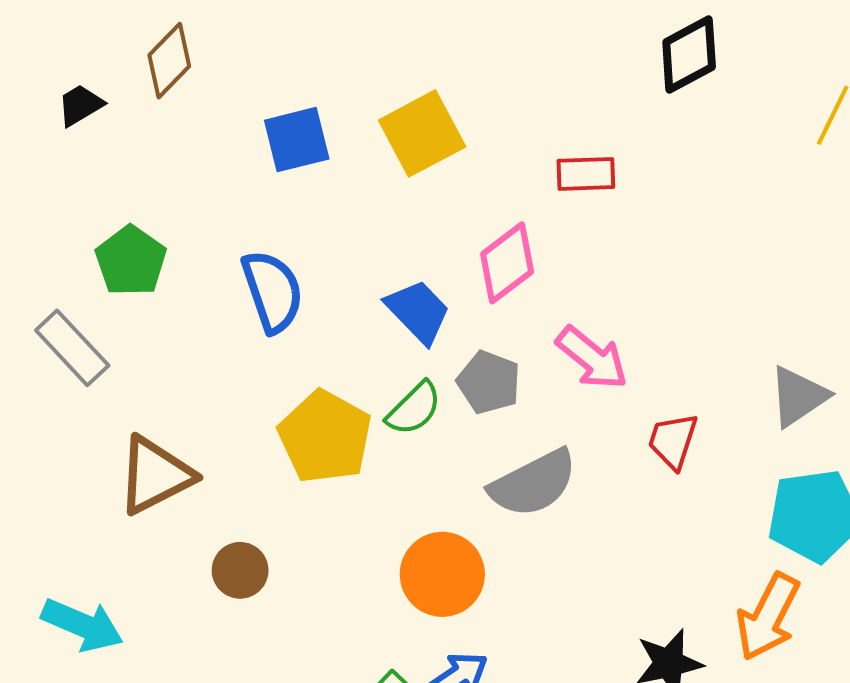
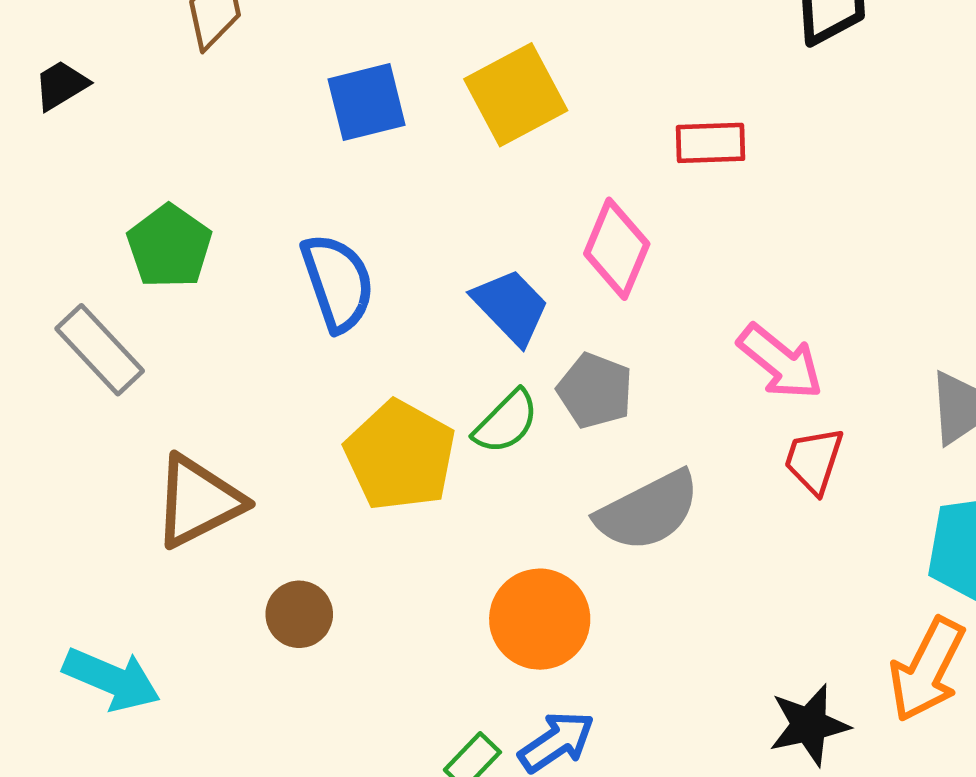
black trapezoid: (80, 105) -> (61, 85), moved
pink diamond: (507, 263) -> (617, 249), turned -30
pink arrow: (592, 358) -> (780, 362), moved

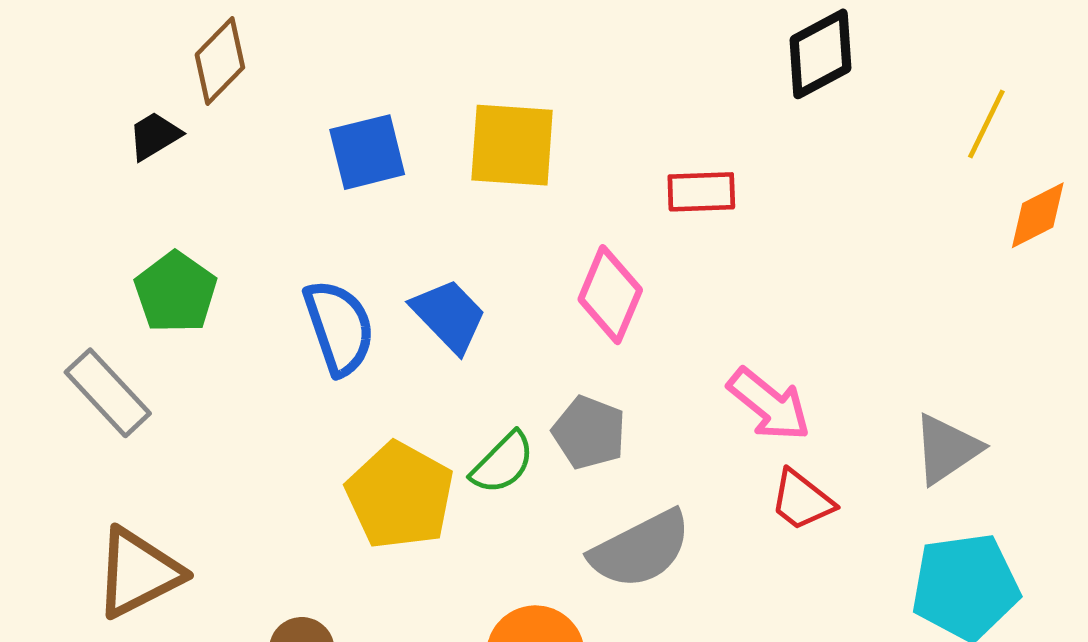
black trapezoid: (61, 85) -> (155, 136), moved
yellow square: (516, 95) -> (512, 145), turned 32
blue trapezoid: (511, 306) -> (449, 316), moved
red trapezoid: (814, 460) -> (802, 500), turned -70
brown triangle: (198, 501) -> (138, 573), moved

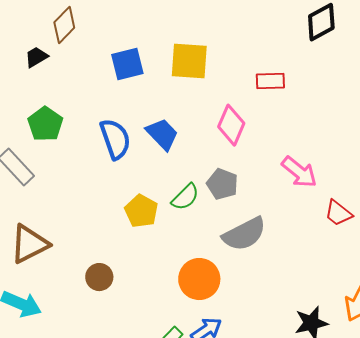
yellow pentagon: (400, 496) -> (141, 211), size x0.7
red trapezoid: (802, 500) -> (338, 213), moved

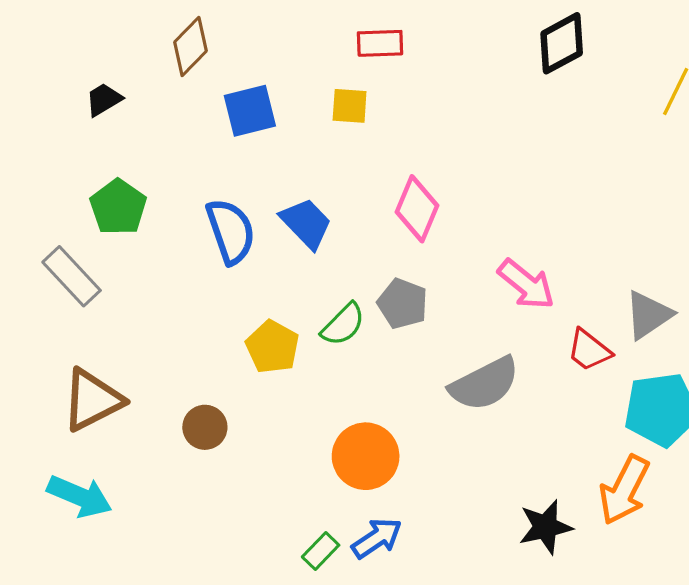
brown diamond: (64, 25) -> (190, 46), moved
yellow square: (189, 61) -> (350, 106), size x0.6
red rectangle: (270, 81) -> (380, 43), moved
gray semicircle: (244, 234) -> (484, 384), moved
brown circle: (99, 277) -> (205, 427), moved

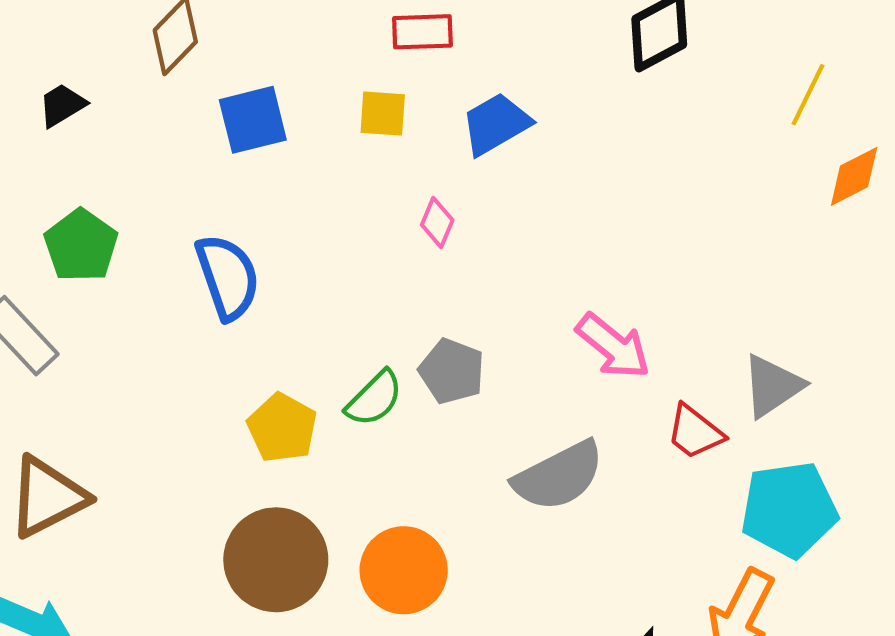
pink diamond: (417, 209) -> (437, 222), moved, size x0.6
blue trapezoid: (306, 223) -> (496, 124), moved, turned -76
brown circle: (205, 427) -> (276, 560), moved, size x1.8

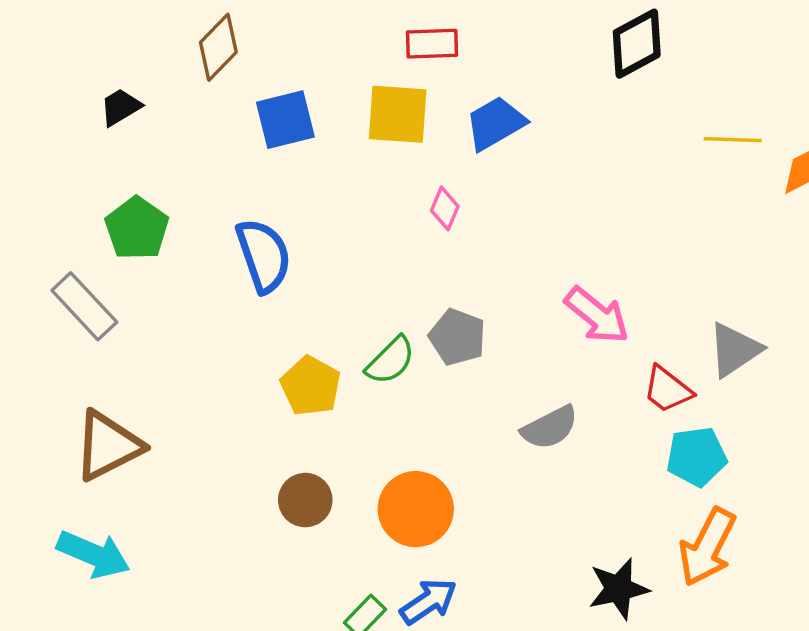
yellow line: (808, 95) -> (733, 140), moved, turned 66
yellow square: (383, 114) -> (398, 114), size x1.5
gray semicircle: (559, 476) -> (550, 428), size x0.7
cyan pentagon: (789, 509) -> (696, 457), moved, size x0.7
brown circle: (276, 560) -> (305, 500), size x0.6

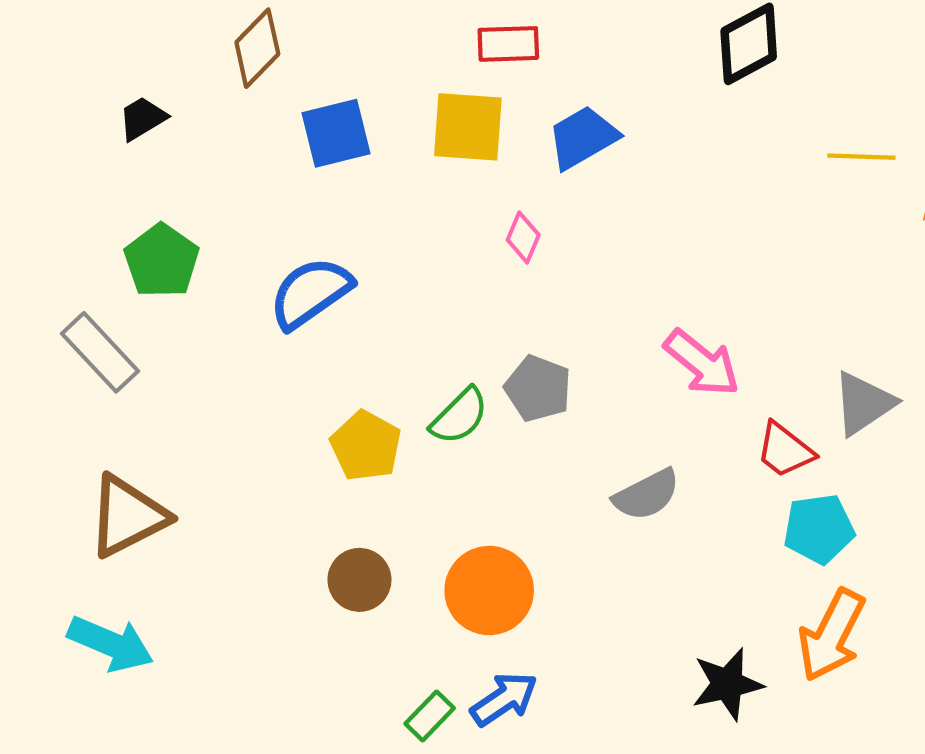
blue semicircle: (264, 256) -> (311, 293), turned -106

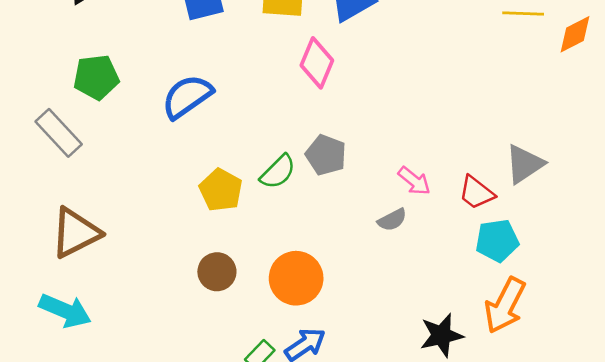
pink diamond: (523, 237) -> (317, 63), size x1.6
green pentagon: (162, 261) -> (96, 77), turned 30
pink arrow: (702, 363) -> (414, 181), moved, size x0.7
gray semicircle: (647, 495) -> (392, 220), size x0.7

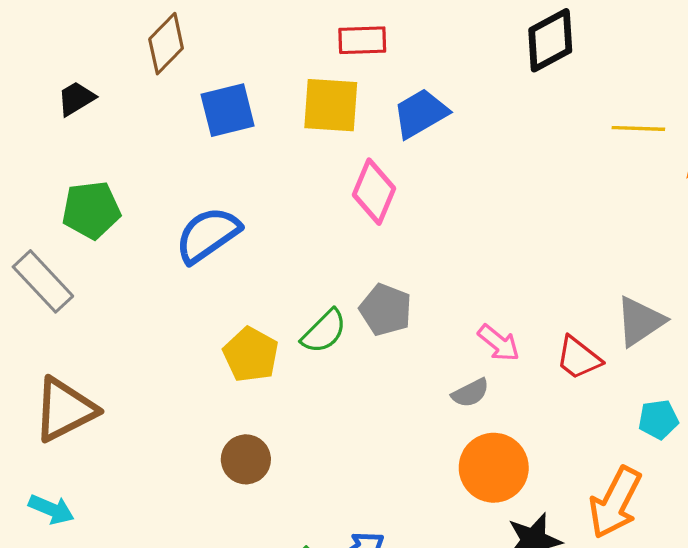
cyan pentagon: (497, 241) -> (658, 419), moved, size x0.7
orange circle: (296, 278) -> (494, 468), moved
cyan arrow: (65, 311) -> (51, 509), size x0.7

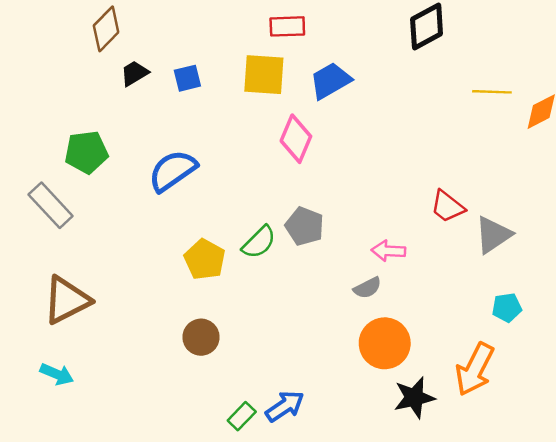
brown diamond: (166, 44) -> (106, 29), moved
black trapezoid: (76, 98) -> (134, 73), moved
blue square: (228, 110) -> (187, 78), size x0.7
pink arrow: (499, 343) -> (388, 251), turned 144
red trapezoid: (578, 358) -> (448, 206), moved

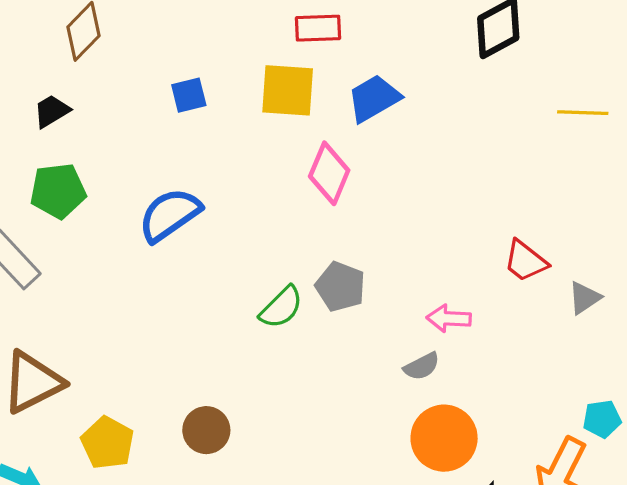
black trapezoid: (134, 73) -> (52, 111), moved
gray triangle: (493, 235) -> (584, 298), size x0.7
yellow pentagon: (205, 259) -> (107, 443), moved
cyan pentagon: (507, 308) -> (602, 419), moved

